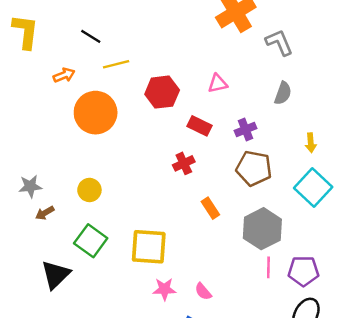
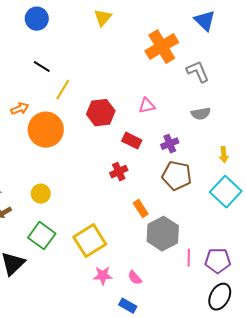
yellow line: (116, 64) -> (63, 90), turned -45
orange arrow: (64, 75) -> (20, 109), moved
gray semicircle: (283, 93) -> (201, 114), turned 60
gray hexagon: (262, 229) -> (163, 234), moved
yellow square: (149, 247) -> (90, 241), turned -36

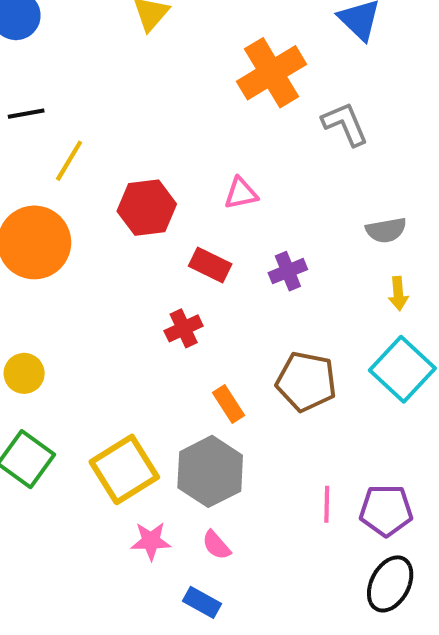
black line: (42, 67) -> (26, 114), turned -42
gray semicircle: (201, 114) -> (386, 230), moved
brown pentagon: (177, 176) -> (306, 382), moved
gray hexagon: (163, 234) -> (210, 471), moved

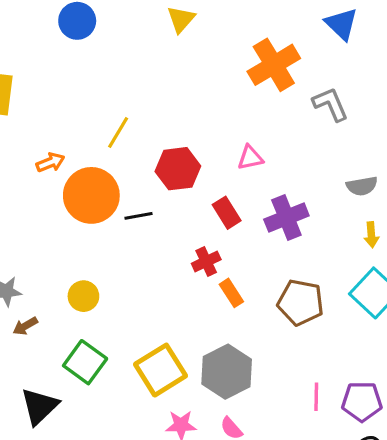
black line: (26, 114) -> (139, 216), moved
red rectangle: (210, 265) -> (227, 213), turned 32
purple cross: (288, 271) -> (286, 217), size x1.5
orange rectangle: (229, 404) -> (231, 293), moved

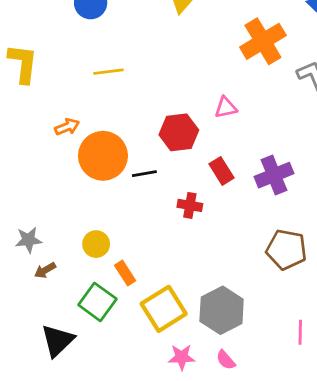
yellow line: (118, 132) -> (108, 72), moved, turned 52
pink triangle: (250, 158) -> (226, 107), moved
red cross: (206, 262) -> (190, 205), moved, turned 35
orange rectangle: (231, 293) -> (125, 273), moved

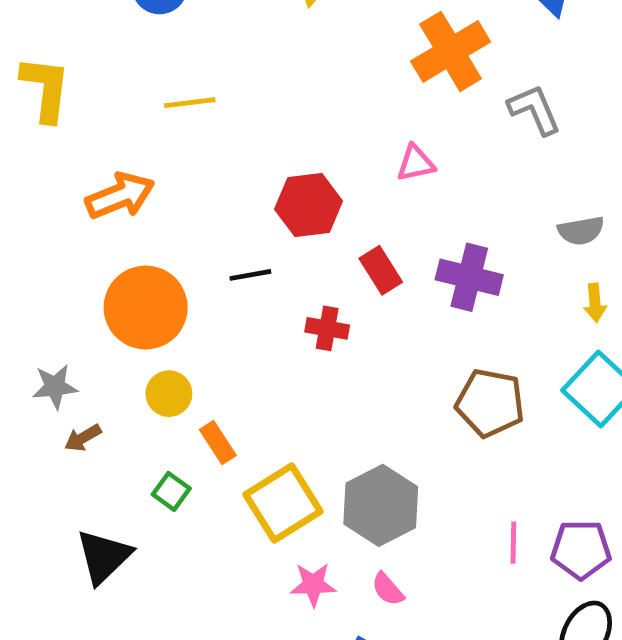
pink triangle: (226, 107) -> (416, 163), moved
orange arrow: (67, 127) -> (120, 196), size x1.6
orange circle: (103, 156) -> (146, 307), moved
purple cross: (274, 175) -> (469, 277), turned 36
green square: (97, 302) -> (171, 491), size x0.6

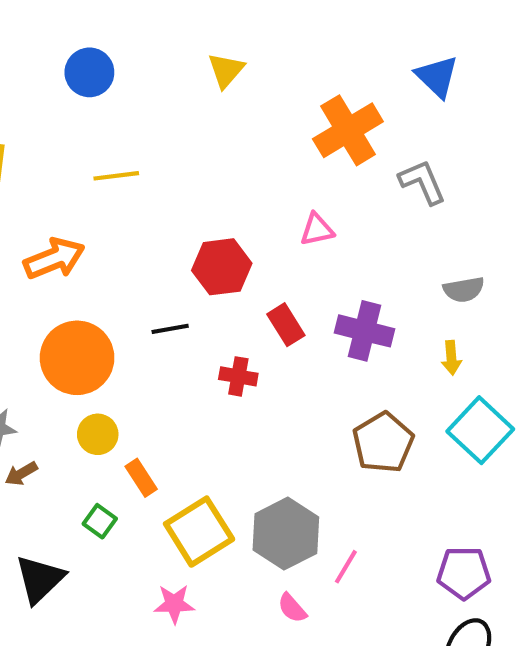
yellow arrow: (595, 303) -> (451, 358), moved
brown pentagon: (490, 403) -> (383, 443), turned 30
pink line: (513, 543) -> (346, 567), moved, turned 30
pink star: (313, 585) -> (174, 604), moved

